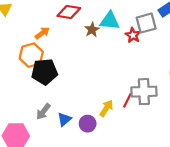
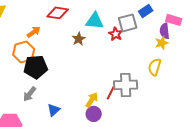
brown star: (92, 30) -> (79, 39), moved
gray arrow: (43, 111) -> (30, 94), moved
purple circle: (88, 124) -> (94, 114), moved

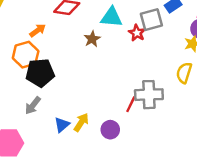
yellow arrow: (92, 100) -> (81, 122), moved

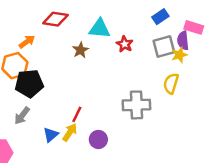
gray square: (151, 20) -> (164, 46), moved
red line: (131, 104) -> (77, 114), moved

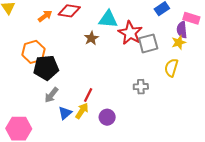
orange arrow: (27, 42) -> (45, 16), moved
red star: (125, 44) -> (130, 33), size x1.6
gray square: (164, 46) -> (148, 43), moved
gray cross: (136, 105) -> (141, 87), size x0.6
gray arrow: (22, 116) -> (51, 95), moved

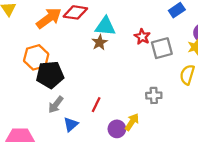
orange arrow: (45, 16) -> (49, 18), size x1.6
cyan triangle: (108, 19) -> (105, 26), moved
red star: (130, 33) -> (142, 37), size x0.6
yellow arrow: (82, 111) -> (132, 122), moved

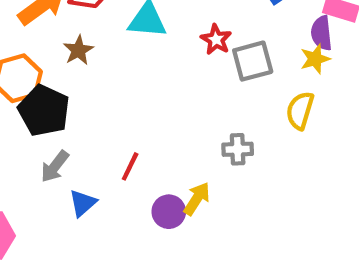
brown star: (100, 42) -> (78, 50), moved
black pentagon: (50, 75) -> (44, 111), turned 30

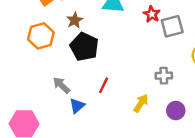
black pentagon: (44, 111) -> (84, 47), moved
gray arrow: (55, 166) -> (61, 85), turned 96
purple circle: (169, 212) -> (176, 111), moved

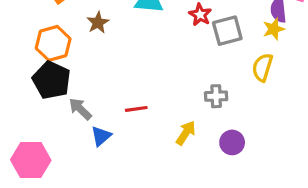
black pentagon: (84, 47) -> (52, 80), moved
red line: (104, 85) -> (136, 109), turned 56

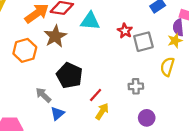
brown star: (98, 23) -> (55, 36), size x1.5
black pentagon: (52, 80) -> (69, 75), moved
red line: (136, 109) -> (96, 95), moved, turned -40
yellow arrow: (186, 133) -> (102, 111), moved

